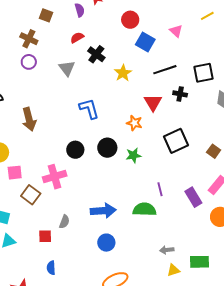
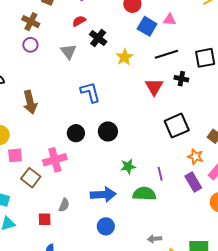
pink triangle: (176, 31) -> (169, 20), moved, turned -40
orange star: (134, 123) -> (195, 157), moved
green star: (133, 155) -> (128, 166), moved
gray arrow: (167, 250) -> (155, 239), moved

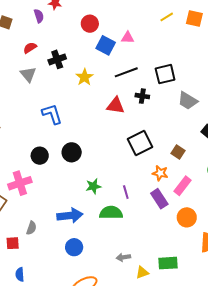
red semicircle: (79, 21) -> (30, 48), moved
black cross: (98, 38) -> (57, 59), turned 36
red triangle: (154, 87) -> (116, 106), turned -48

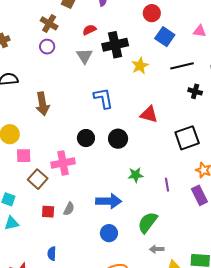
pink triangle: (128, 38) -> (200, 31), moved
black cross: (57, 59) -> (115, 45), size x1.4
red triangle: (116, 106) -> (149, 114), moved
green semicircle: (111, 213) -> (148, 223), moved, turned -60
red square: (13, 243) -> (48, 212), moved

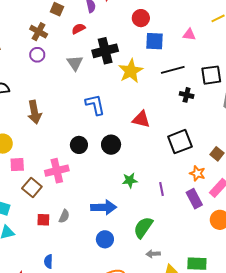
red semicircle: (89, 30) -> (78, 29), moved
blue square: (165, 37) -> (155, 41), turned -30
yellow star: (140, 66) -> (131, 71), size x1.4

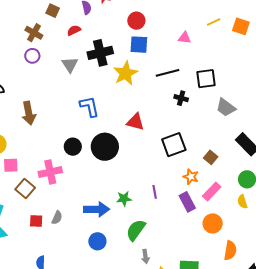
blue square: (155, 41) -> (139, 45), moved
black circle: (111, 145) -> (105, 147), size x1.4
green star: (130, 180) -> (124, 199), moved
gray arrow: (153, 254) -> (145, 257), turned -96

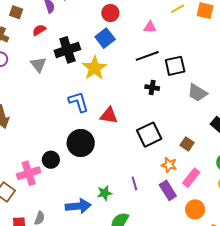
red circle: (136, 21) -> (110, 13), moved
blue square: (139, 45) -> (105, 38), turned -36
black line: (168, 73) -> (147, 56), moved
blue L-shape: (89, 107) -> (78, 102), moved
black circle: (73, 147) -> (51, 160), moved

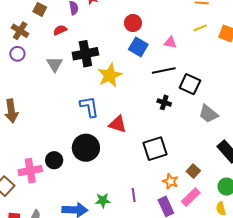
blue square: (105, 38) -> (138, 47), moved, turned -30
black square: (175, 66) -> (190, 84), turned 30
brown square: (187, 144) -> (193, 171), moved

